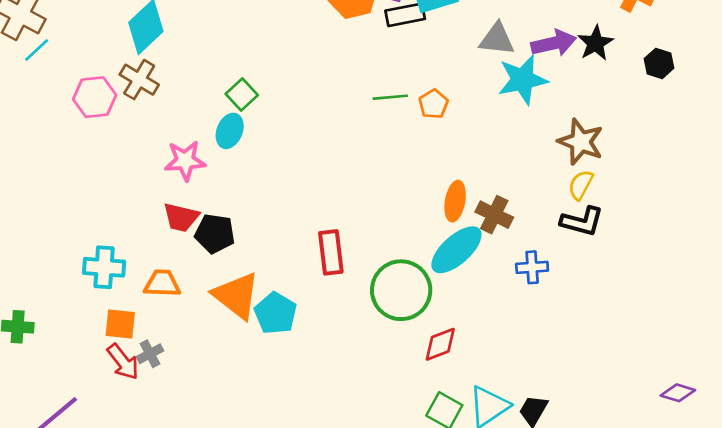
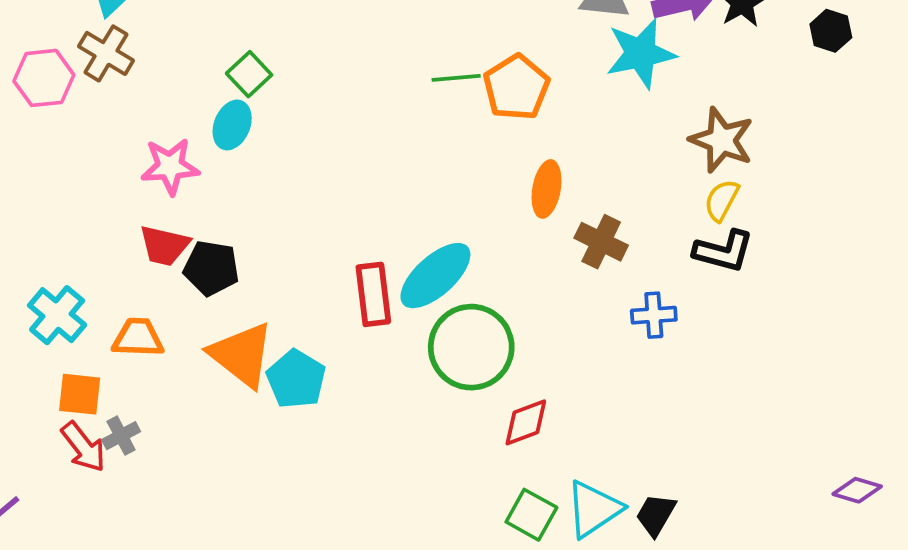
orange pentagon: (434, 104) -> (516, 87), size x1.6
orange ellipse: (455, 201) -> (547, 189), moved
cyan ellipse: (456, 250) -> (435, 276), moved
cyan cross: (104, 267) -> (57, 315), turned 36

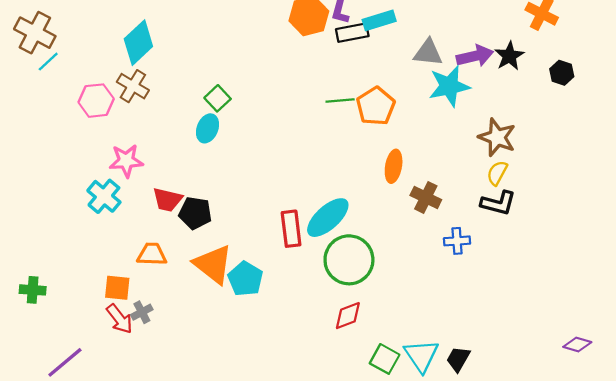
pink star: (170, 166) -> (126, 161), moved
cyan cross: (57, 315) -> (104, 196), moved
red diamond: (526, 422) -> (348, 316), moved
cyan triangle: (594, 509) -> (421, 356), turned -30

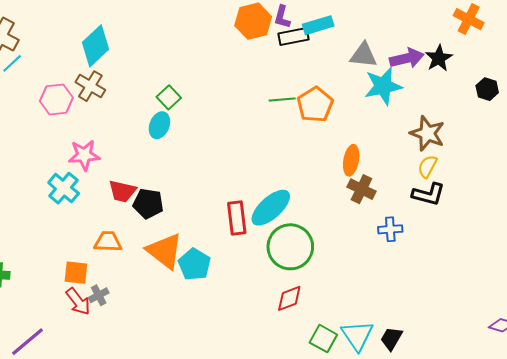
black hexagon: (562, 73) -> (487, 89), moved
orange ellipse: (394, 166) -> (351, 160), moved

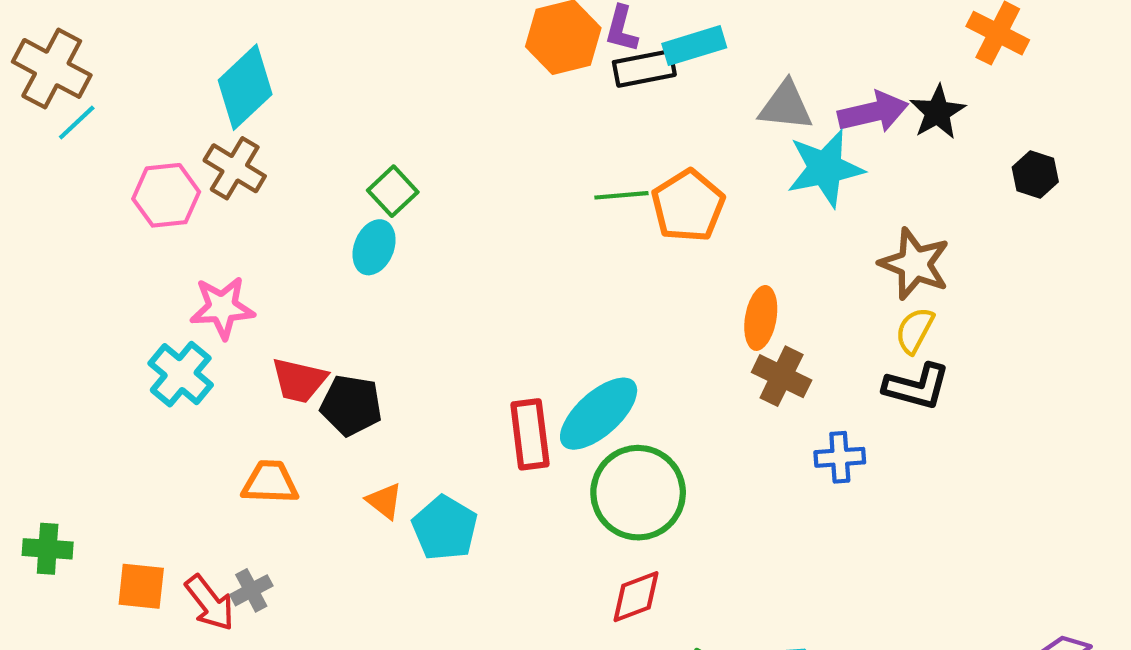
orange triangle: (165, 251) -> (384, 501), size x0.5
orange square: (76, 273) -> (141, 586), moved

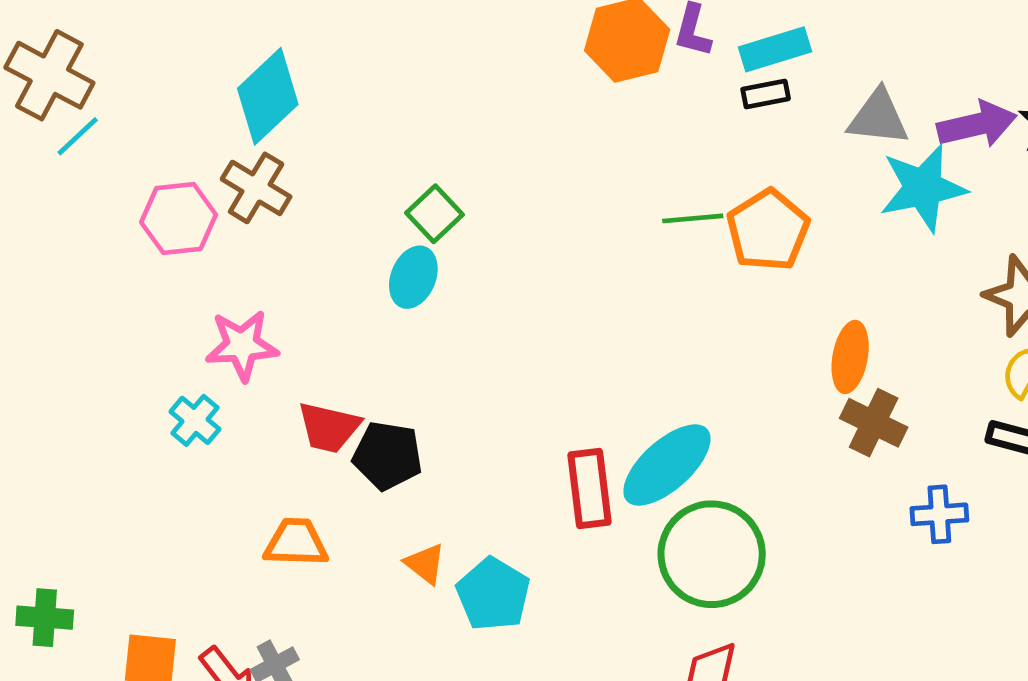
black rectangle: (644, 68) -> (766, 94), moved, size x0.7
cyan cross: (181, 374) -> (195, 420), size x0.7

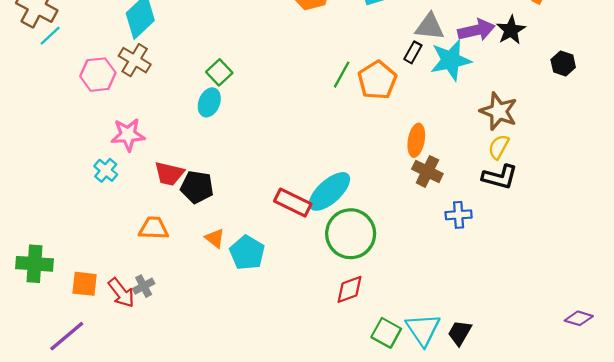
black rectangle: (766, 94) -> (413, 52), moved, turned -50
green line: (693, 218) -> (342, 75), turned -56
red rectangle: (589, 488) -> (293, 203), turned -57
green cross: (45, 618) -> (35, 264), size x1.4

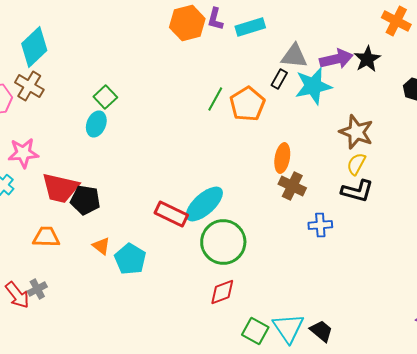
red trapezoid: (169, 174) -> (60, 188), size x1.4
black trapezoid: (460, 333) -> (321, 331), turned 100

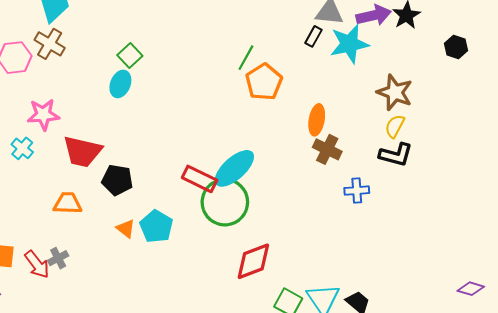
orange pentagon: (247, 104) -> (264, 82), moved
black pentagon: (85, 200) -> (117, 180), moved
green circle: (223, 242) -> (225, 202), moved
orange triangle: (101, 246) -> (126, 229), moved
red diamond: (222, 292) -> (253, 261), size x1.4

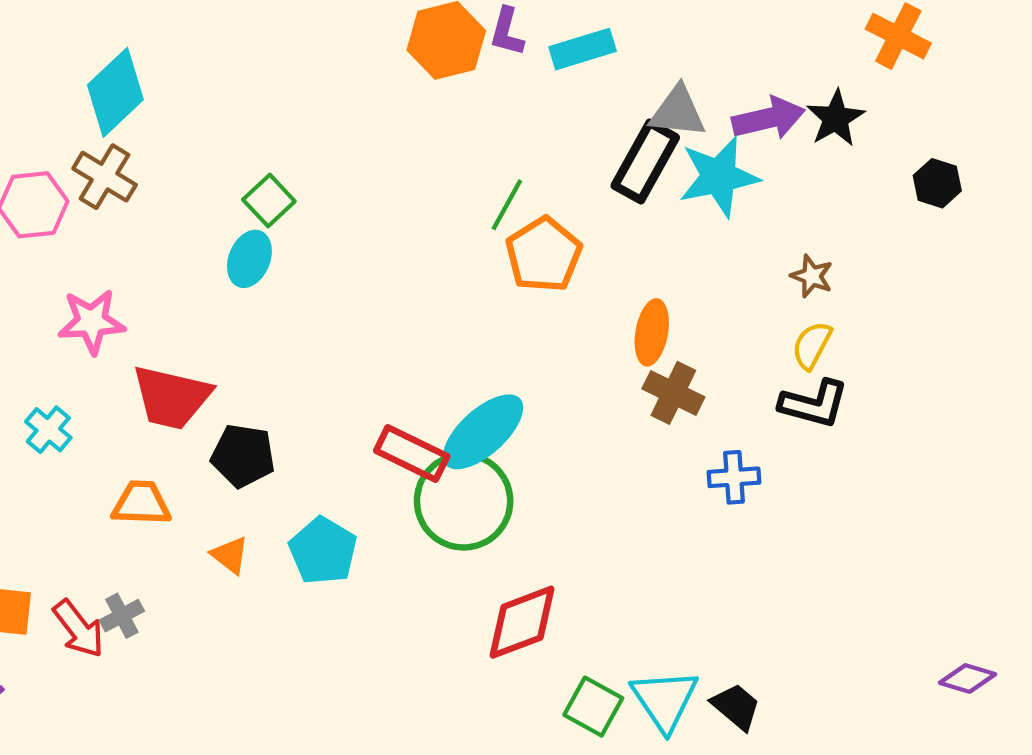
black rectangle: (314, 36) -> (645, 162), size x1.8
brown star: (395, 92) -> (812, 276), size x0.6
cyan cross: (22, 148) -> (48, 430), moved
orange triangle: (126, 229) -> (230, 555), moved

